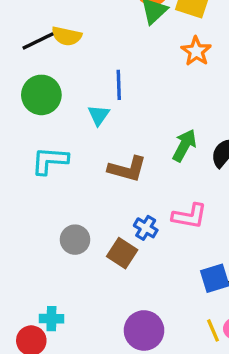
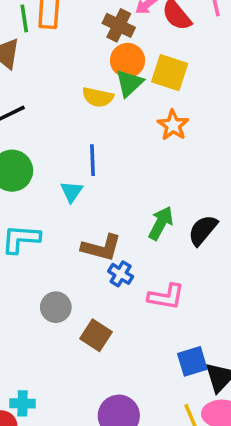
yellow semicircle: (67, 36) -> (98, 97), moved
blue cross: (146, 228) -> (121, 274), moved
gray circle: (75, 240) -> (56, 307), moved

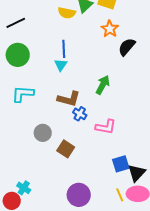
cyan triangle: (72, 192) -> (61, 65), moved
black semicircle: (203, 230) -> (127, 47), moved
cyan cross: (23, 403) -> (24, 188), turned 32

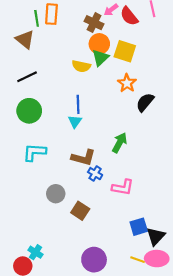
yellow line: (120, 195) -> (138, 260), turned -48

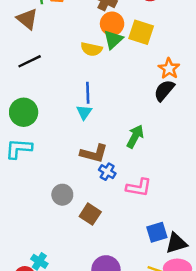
orange star: (127, 83) -> (169, 69), moved
green circle: (29, 111) -> (24, 112), moved
cyan L-shape: (34, 152) -> (19, 149), moved
black triangle: (156, 236) -> (176, 243), turned 30

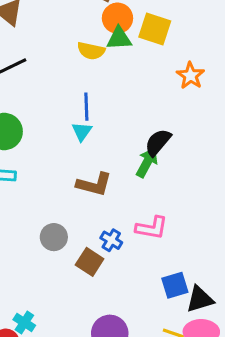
green triangle: (113, 39) -> (119, 38), turned 40
black semicircle: (164, 90) -> (158, 142), moved
blue cross: (107, 172) -> (111, 240), moved

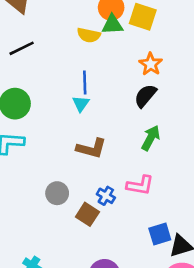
orange star: (190, 76) -> (151, 64), moved
black semicircle: (158, 142) -> (145, 96), moved
green arrow: (147, 163) -> (151, 138), moved

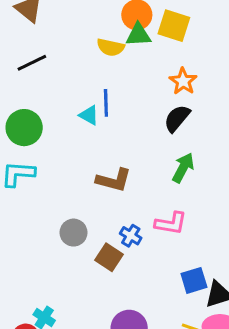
cyan triangle: (81, 104) -> (89, 115), moved, turned -36

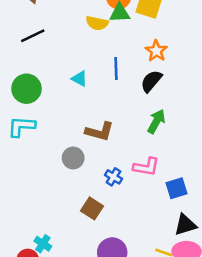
blue line: (106, 103) -> (116, 68), moved
gray circle: (74, 233) -> (73, 158), moved
brown square: (109, 257) -> (92, 208), moved
blue square: (194, 280) -> (176, 188), moved

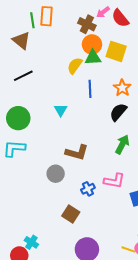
yellow semicircle: (97, 23) -> (75, 66), turned 114
blue line: (116, 68) -> (90, 89), moved
cyan triangle: (79, 79) -> (61, 110), turned 32
blue cross: (113, 177) -> (88, 189), turned 32

